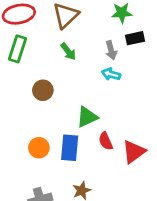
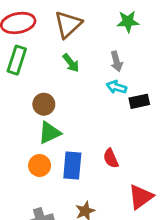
black rectangle: (135, 38) -> (139, 101), moved
green triangle: (87, 117) -> (50, 133), moved
red triangle: (134, 152) -> (141, 197), moved

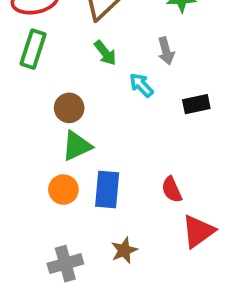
cyan arrow: (116, 87) -> (141, 85), moved, turned 30
red semicircle: (111, 158) -> (172, 190), moved

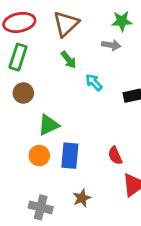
gray arrow: (166, 51) -> (111, 45), moved, turned -66
brown circle: (69, 108) -> (23, 93), moved
gray cross: (65, 264) -> (41, 207), turned 30

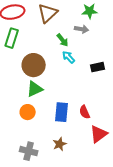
green arrow: (69, 60) -> (63, 40), moved
brown circle: (23, 93) -> (34, 65), moved, size x1.5
blue rectangle: (70, 156) -> (62, 112), moved

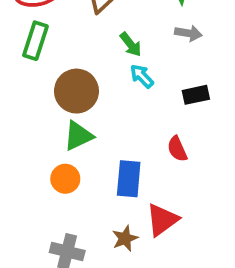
gray arrow: (82, 29) -> (188, 33), moved
red semicircle: (85, 112) -> (177, 149), moved
red triangle: (99, 134) -> (162, 220), moved

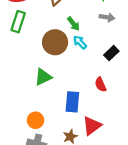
brown circle: (76, 91) -> (55, 42), moved
black rectangle: (196, 95) -> (111, 53), turned -32
orange circle: (65, 179) -> (36, 120), moved

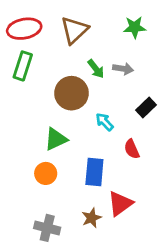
gray arrow: (107, 17) -> (123, 69), moved
cyan arrow: (80, 42) -> (104, 122), moved
orange circle: (36, 120) -> (46, 173), moved

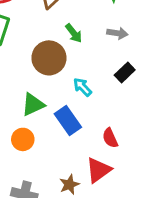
gray arrow: (123, 69) -> (117, 33), moved
red semicircle: (132, 149) -> (110, 138), moved
blue rectangle: (94, 172) -> (68, 120), moved, turned -40

